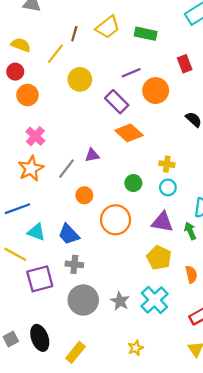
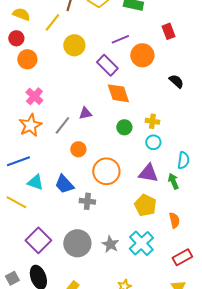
orange diamond: (129, 133) -> (118, 93), turned 30
green circle: (133, 183) -> (124, 127), moved
gray cross: (74, 264) -> (87, 201), moved
purple square: (40, 279) -> (38, 240), moved, turned -30

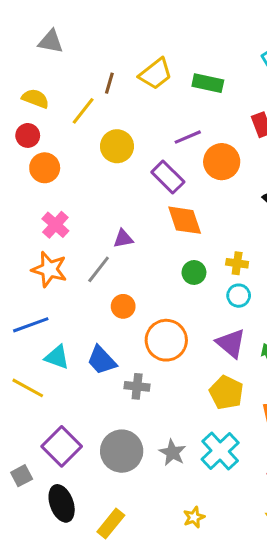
purple triangle: (85, 113) -> (123, 239), moved
orange star: (30, 125) -> (49, 269), turned -30
purple triangle: (148, 173) -> (231, 343), turned 30
gray square: (12, 278) -> (22, 476), moved

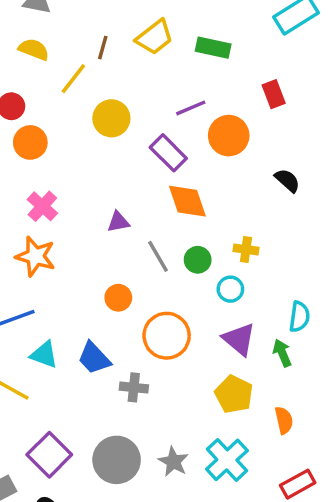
yellow semicircle: (35, 99) -> (34, 49), moved
gray line: (99, 269) -> (158, 256), moved, turned -68
cyan circle: (239, 296) -> (230, 289), moved

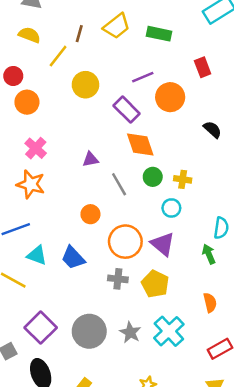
green circle: (198, 260) -> (153, 177), moved
purple triangle: (239, 339) -> (163, 244), moved
gray cross: (134, 387) -> (118, 279), moved
yellow pentagon: (234, 394) -> (155, 284), moved

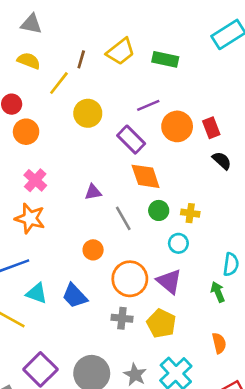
red rectangle: (203, 67) -> (211, 128), moved

